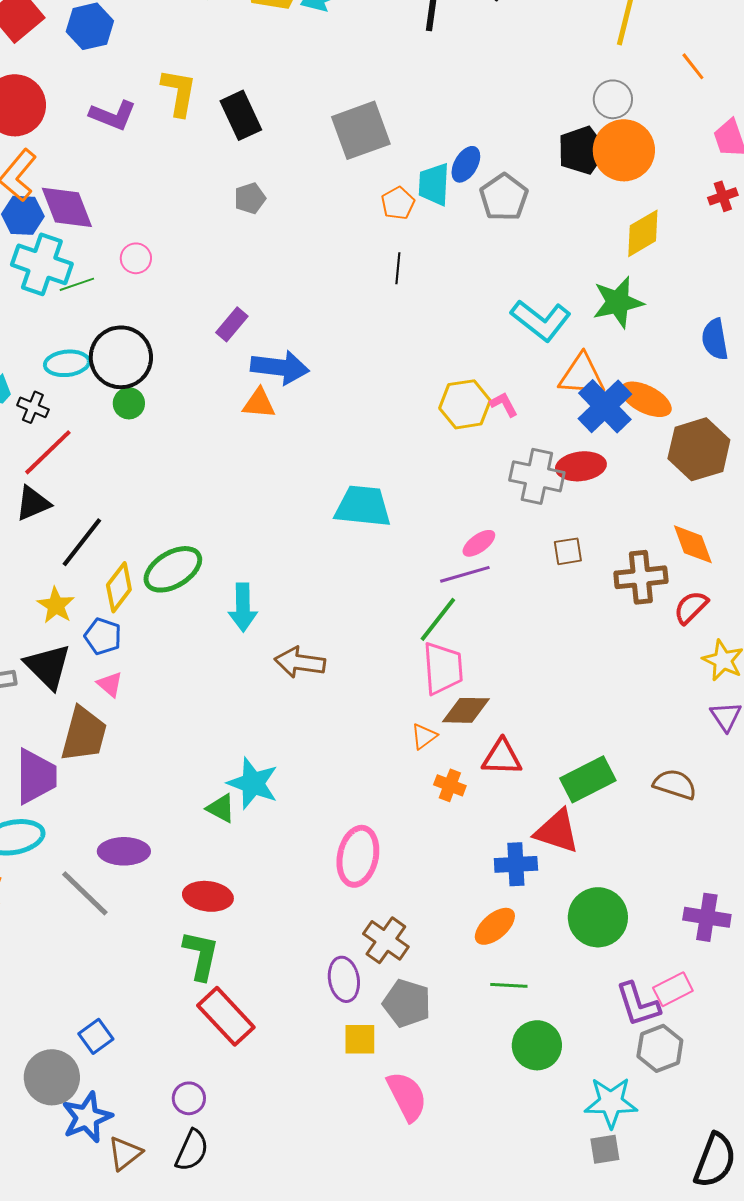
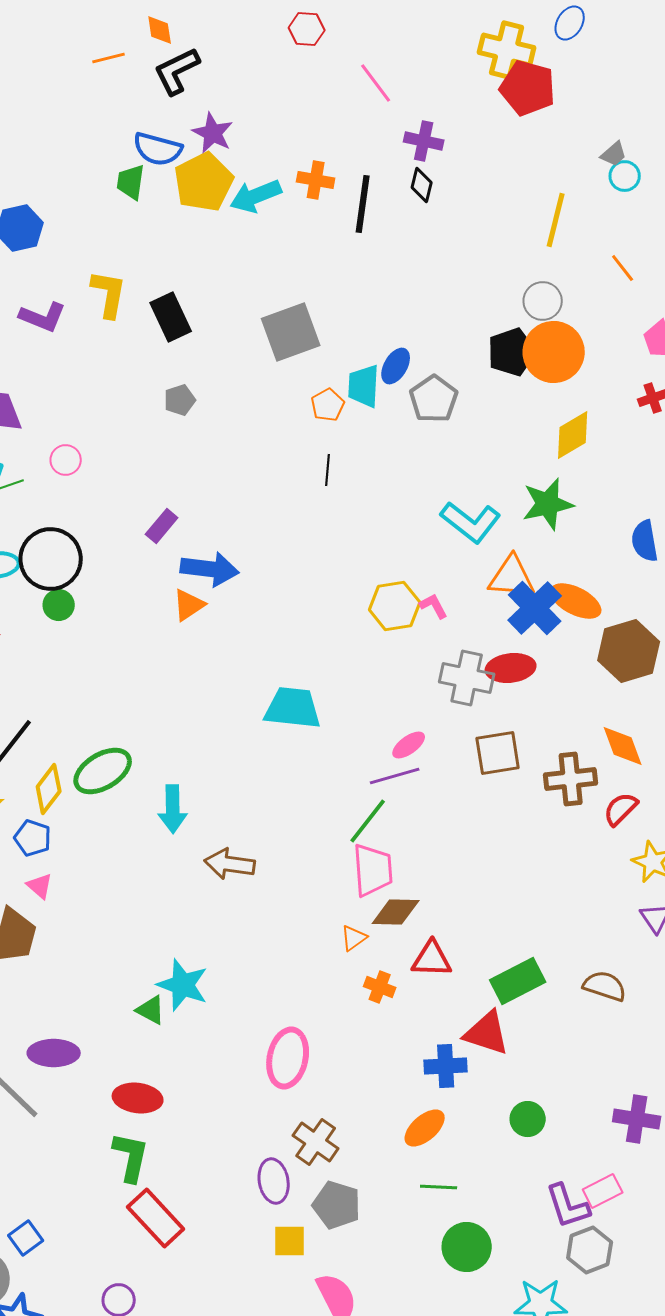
orange triangle: (259, 403) -> (189, 605), turned -39
brown square: (568, 551) -> (498, 753), size x1.6
green circle: (598, 917) -> (528, 1119), size x0.6

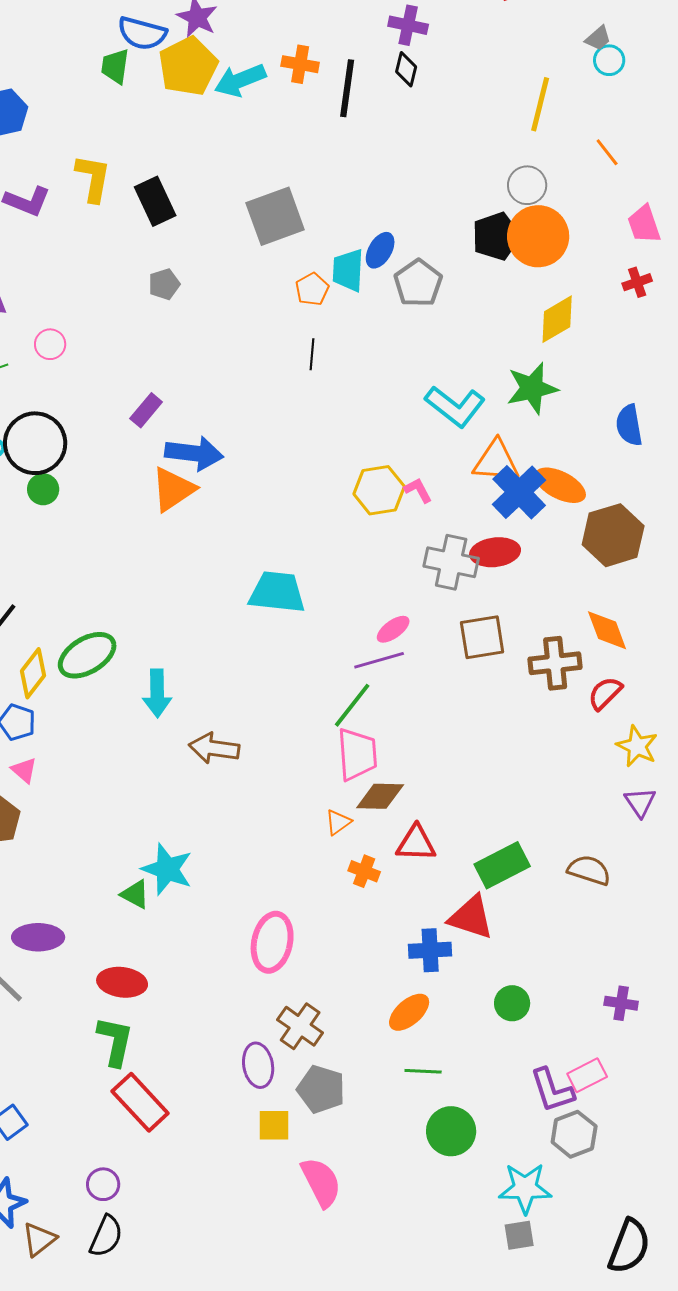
orange triangle: (189, 605) -> (173, 489), size x1.4
purple cross: (637, 1119) -> (621, 1003), size x0.7

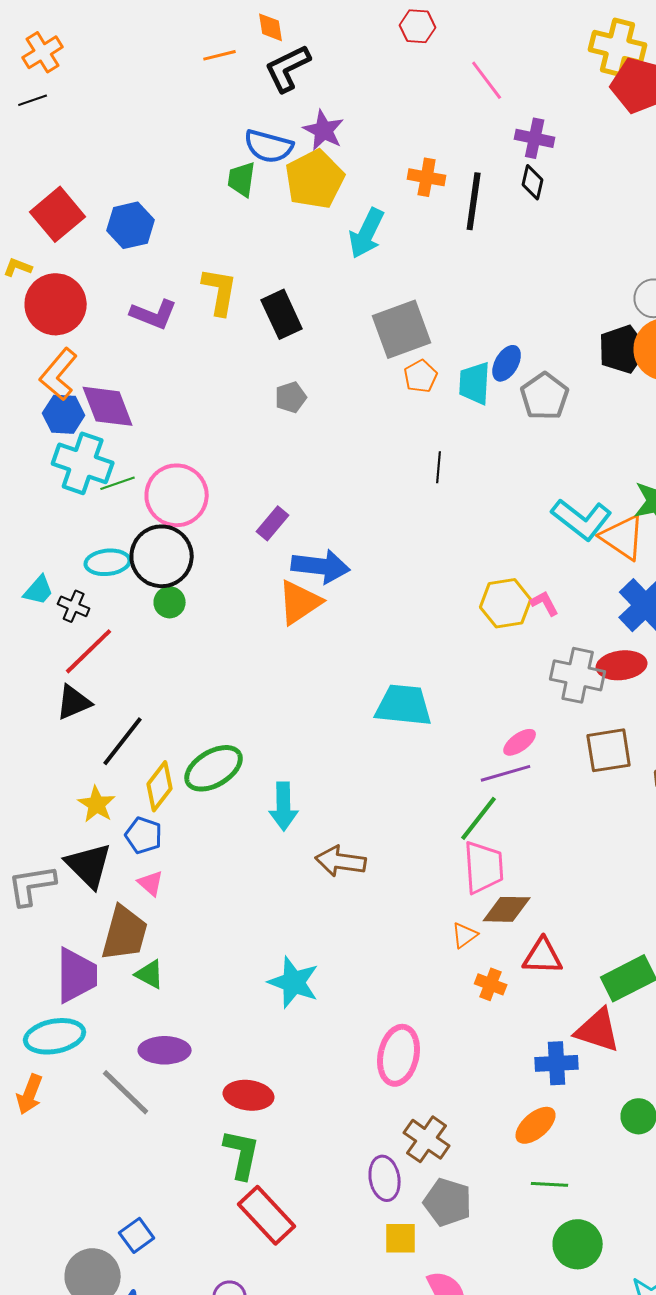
cyan arrow: (240, 80) -> (367, 233), moved, turned -42
orange pentagon: (312, 289) -> (421, 376), moved
pink circle: (50, 344) -> (177, 495), moved, size x2.0
orange triangle: (496, 461) -> (623, 537), moved, turned 30
green triangle: (135, 894) -> (150, 974), moved

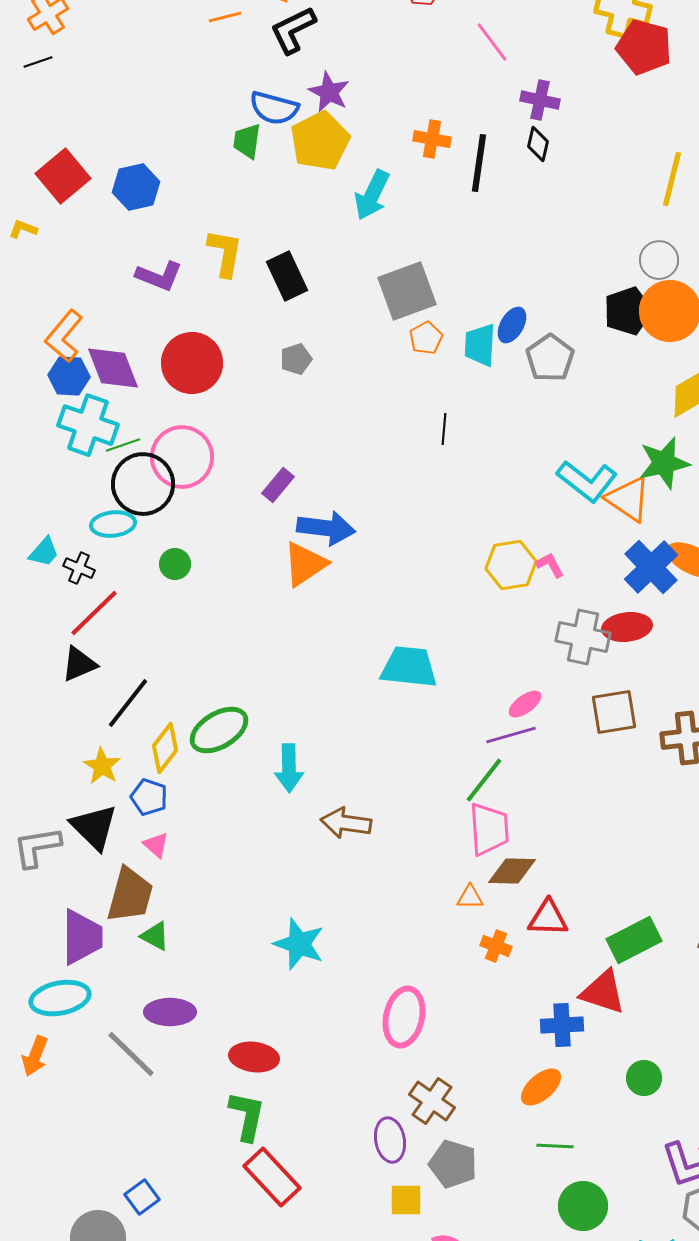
red circle: (56, 304) -> (192, 363), moved
black circle: (162, 556) -> (143, 484), moved
orange triangle: (465, 935) -> (470, 897), turned 36

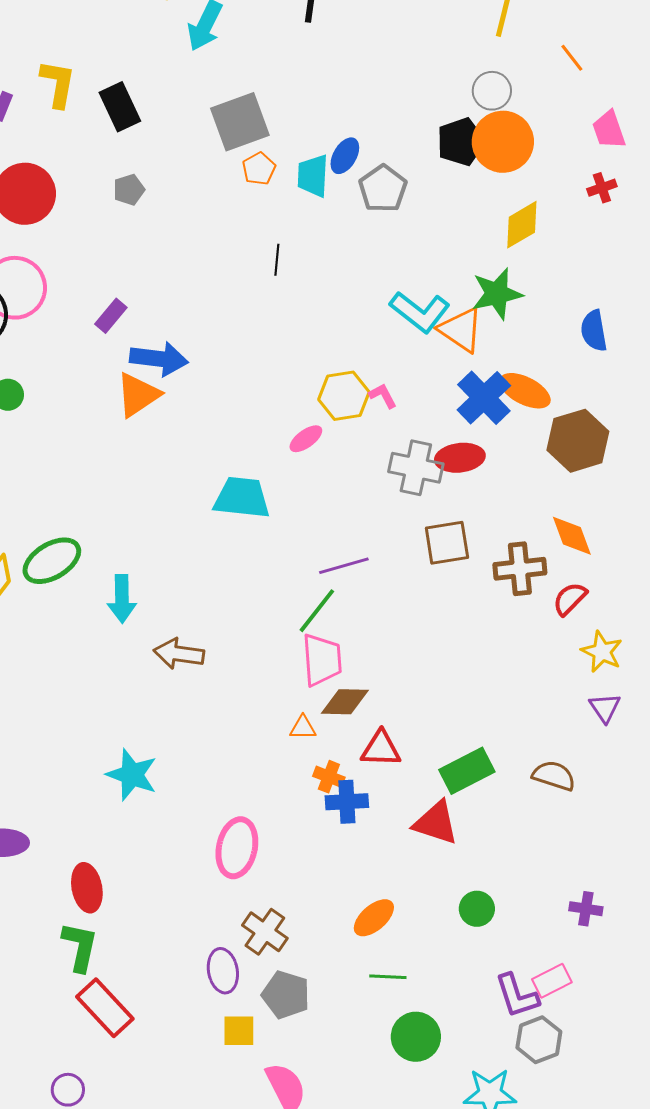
pink ellipse: (525, 704) -> (306, 439), moved
blue cross: (562, 1025) -> (347, 802), moved
red ellipse: (254, 1057) -> (87, 888), turned 72

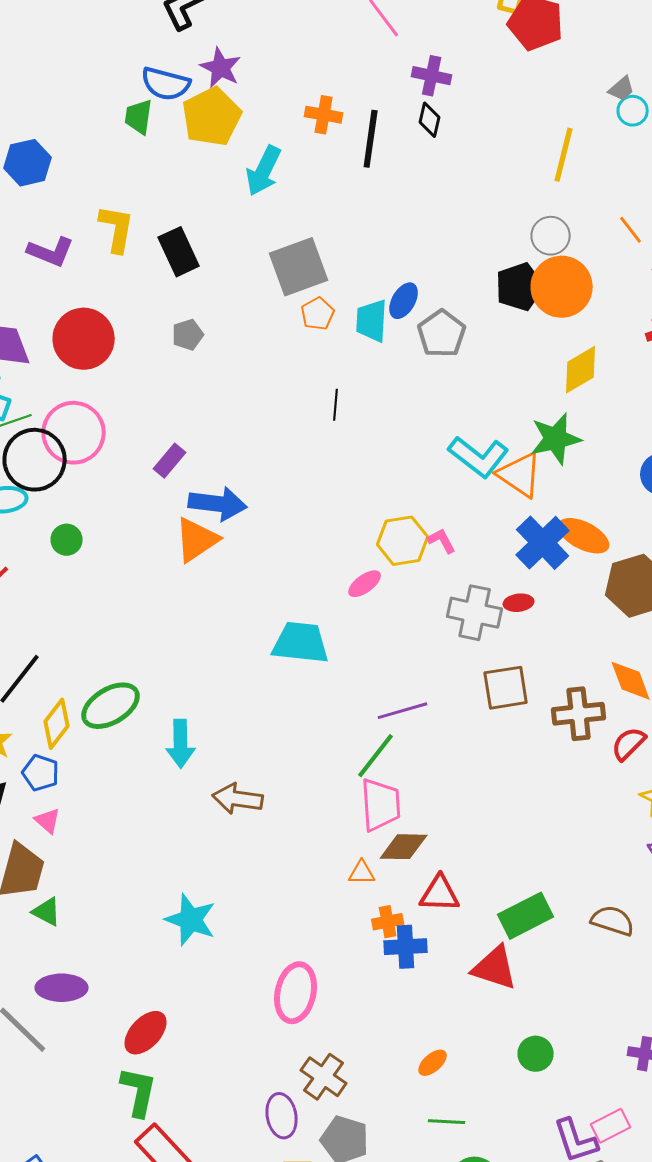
orange line: (572, 58) -> (631, 230), moved
red ellipse: (460, 458) -> (519, 603), size x0.6
orange cross: (329, 777) -> (388, 922), turned -32
red ellipse: (87, 888) -> (146, 1033), turned 54
orange ellipse: (374, 918) -> (433, 1063), size x0.7

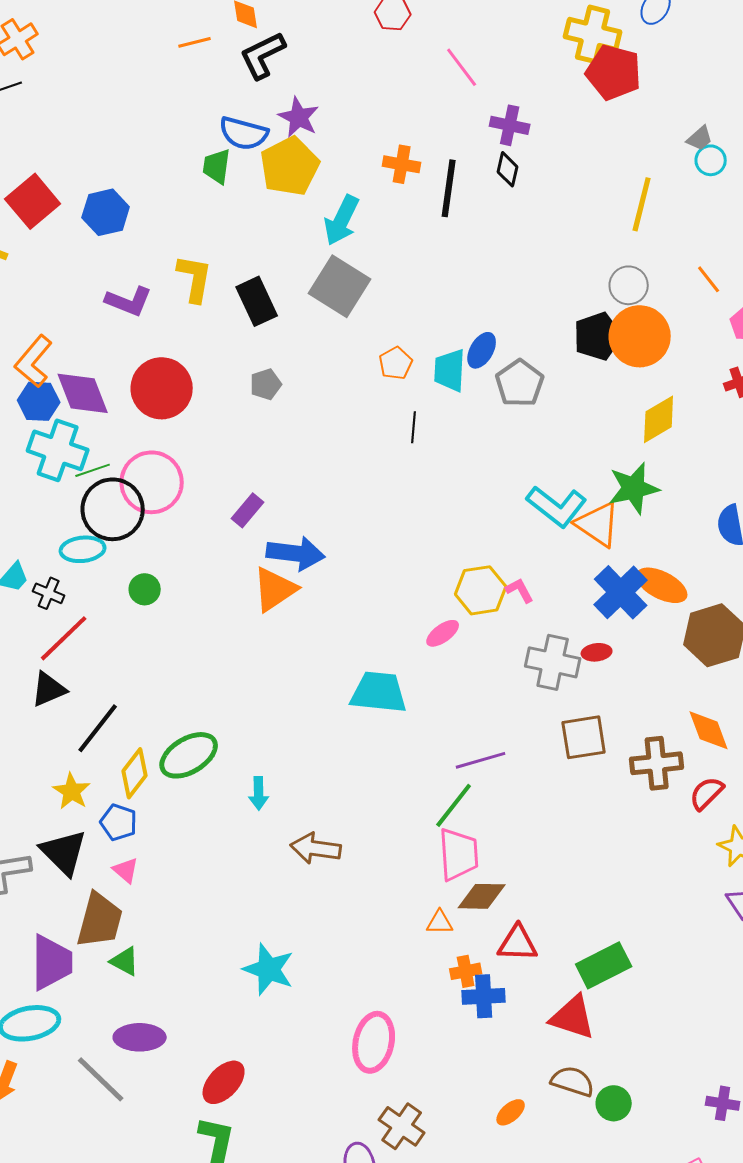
gray square: (299, 267) -> (340, 286), moved, turned -38
black line: (336, 405) -> (414, 427), moved
cyan arrow: (181, 744) -> (259, 793), size x0.7
brown semicircle: (613, 921) -> (573, 1081), moved

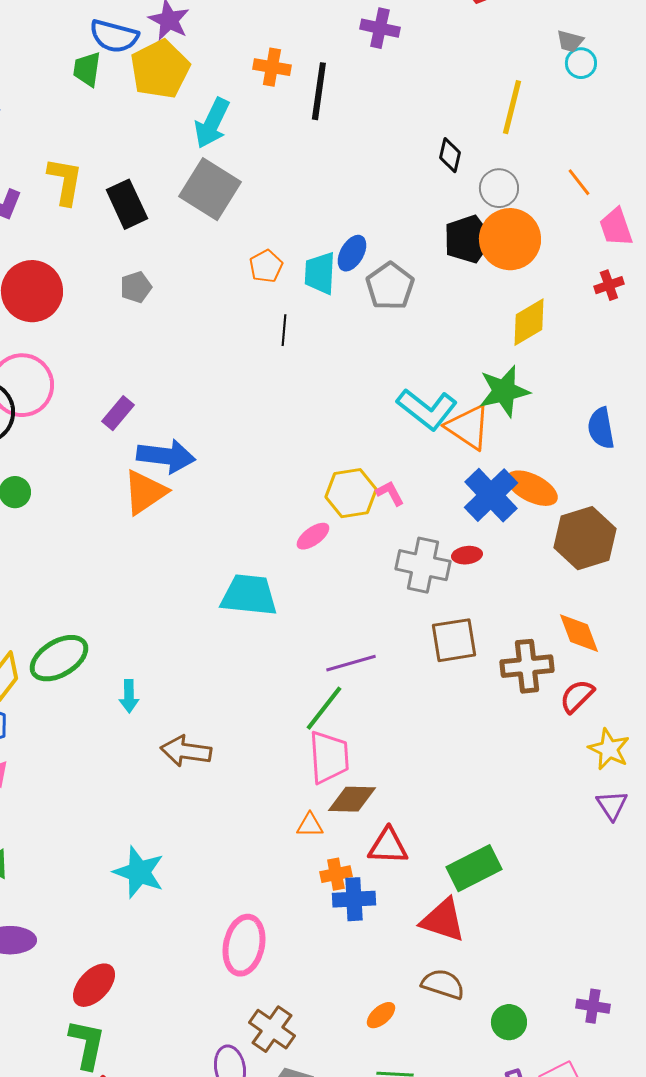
gray trapezoid: (700, 138) -> (570, 41), turned 56
black diamond: (508, 169) -> (450, 155), moved
green circle: (614, 1103) -> (509, 1022), moved

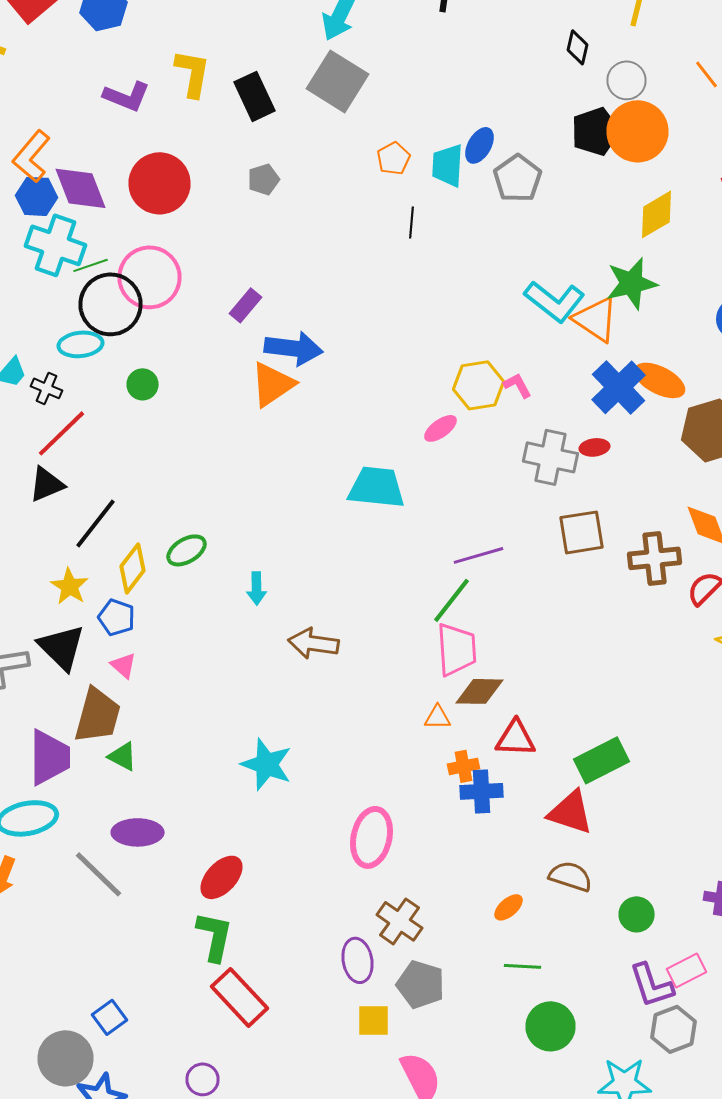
green ellipse: (59, 658) -> (186, 550), size x0.7

